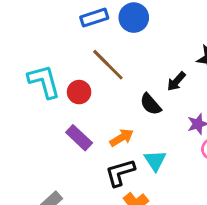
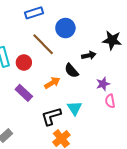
blue circle: (134, 18) -> (65, 28), moved
black arrow: (176, 81) -> (89, 55), turned -144
orange arrow: (122, 138) -> (52, 83), moved

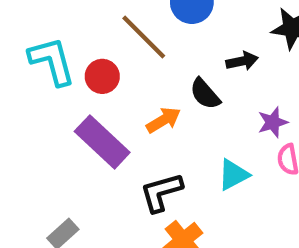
purple rectangle: (24, 93) -> (102, 142), size x1.4
cyan triangle: (75, 108) -> (233, 175), moved, turned 35

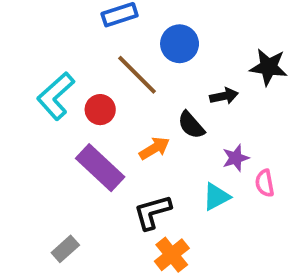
cyan L-shape: (52, 61) -> (56, 96), turned -117
purple star: (273, 122) -> (236, 158), moved

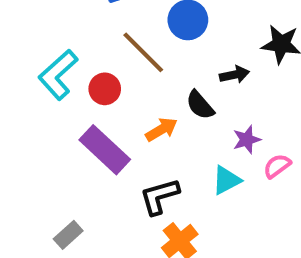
pink semicircle: (265, 183) -> (277, 166), turned 64

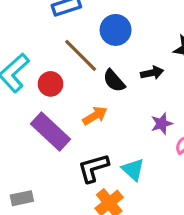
black semicircle: (200, 105) -> (114, 81), moved
cyan triangle: (226, 180) -> (133, 170), moved, turned -50
gray rectangle: (68, 235) -> (22, 198), turned 30

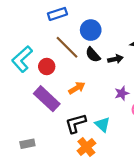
black semicircle: (114, 81) -> (93, 55), moved

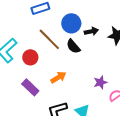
black arrow: (115, 59) -> (91, 31), moved
purple rectangle: (47, 99) -> (30, 87), size x0.7

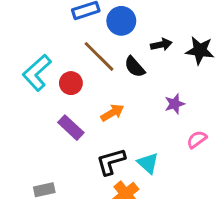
blue circle: (71, 23) -> (121, 21), moved
purple star: (100, 82) -> (175, 104), moved

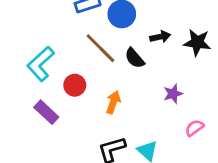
red circle: (71, 83) -> (75, 85), moved
orange arrow: (112, 113) -> (113, 102), turned -40
purple rectangle: (71, 128) -> (46, 112), moved

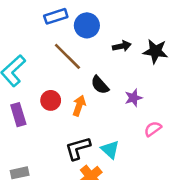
black semicircle: (135, 58) -> (100, 85), moved
red circle: (75, 85) -> (51, 100), moved
purple rectangle: (46, 112) -> (18, 115), turned 30

